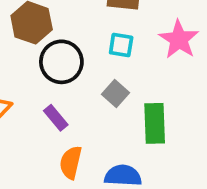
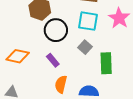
cyan square: (121, 45) -> (88, 21), size x1.5

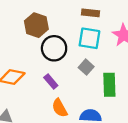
orange semicircle: (61, 84) -> (60, 108), turned -42

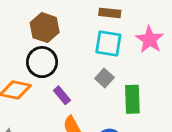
black circle: (54, 48) -> (42, 62), moved

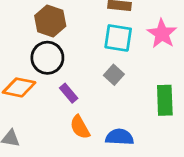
green rectangle: (132, 99) -> (165, 100), moved

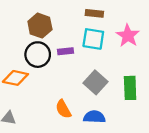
gray square: (114, 75) -> (96, 82), moved, size x1.5
purple rectangle: (69, 93) -> (65, 51), moved, turned -56

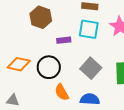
black circle: (38, 55) -> (49, 67), moved

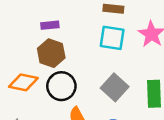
brown hexagon: (41, 17) -> (51, 53), moved
purple rectangle: (64, 40) -> (50, 25), moved

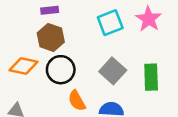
cyan square: (112, 38) -> (110, 23), turned -30

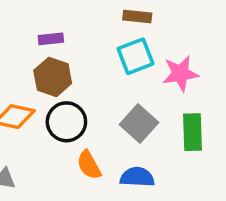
pink star: (149, 19) -> (180, 73), moved, turned 30

